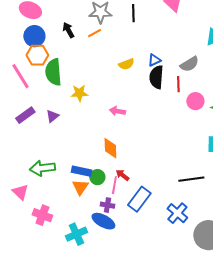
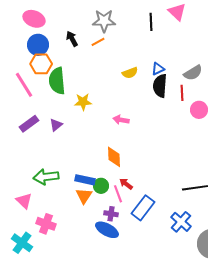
black line: (133, 13) -> (151, 22), moved
pink line: (114, 185) -> (118, 194), turned -30
cyan cross: (76, 234) -> (22, 243), moved, turned -30

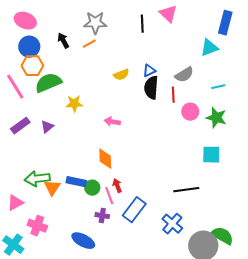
green semicircle: (57, 81) -> (48, 83), turned 72
red arrow: (126, 184) -> (117, 186), turned 32
orange triangle: (84, 196) -> (52, 188), moved
pink triangle: (24, 201) -> (15, 203), turned 48
blue ellipse: (107, 230) -> (83, 241), moved

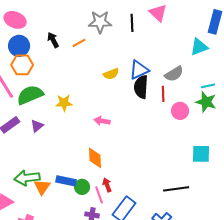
gray star: (95, 23) -> (100, 22), moved
blue triangle: (149, 71) -> (139, 70), size x1.5
green semicircle: (48, 83) -> (30, 95), moved
green star: (216, 118) -> (206, 102), moved

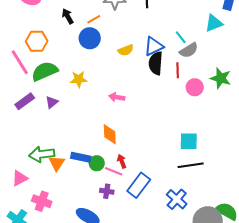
blue circle: (19, 46) -> (90, 38), moved
cyan line: (208, 86) -> (181, 37), moved, turned 64
cyan square: (201, 154) -> (189, 141), moved
pink line: (99, 195) -> (114, 171), turned -48

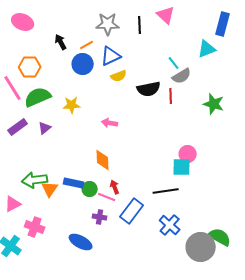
blue triangle: (154, 46) -> (111, 56), moved
black semicircle: (156, 63) -> (149, 89), turned -105
pink circle: (195, 87) -> (188, 154), moved
black line: (191, 165) -> (166, 191), moved

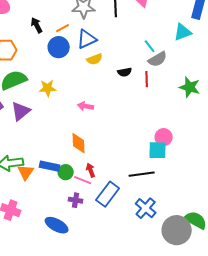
black semicircle: (149, 89) -> (125, 72), size x0.6
purple triangle: (45, 128) -> (21, 111), size x1.5

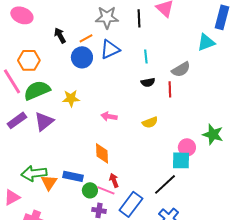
cyan line: (150, 46) -> (146, 56), moved, turned 32
yellow semicircle: (95, 59) -> (150, 122), moved
green star: (190, 87) -> (213, 134), moved
green circle: (66, 172) -> (90, 190), moved
black line: (142, 174) -> (165, 184), turned -35

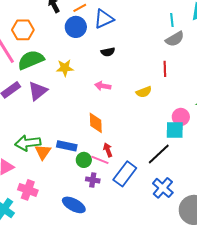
cyan line: (146, 56) -> (172, 20), moved
black semicircle: (148, 82) -> (108, 52), moved
red line: (170, 89) -> (165, 69), moved

